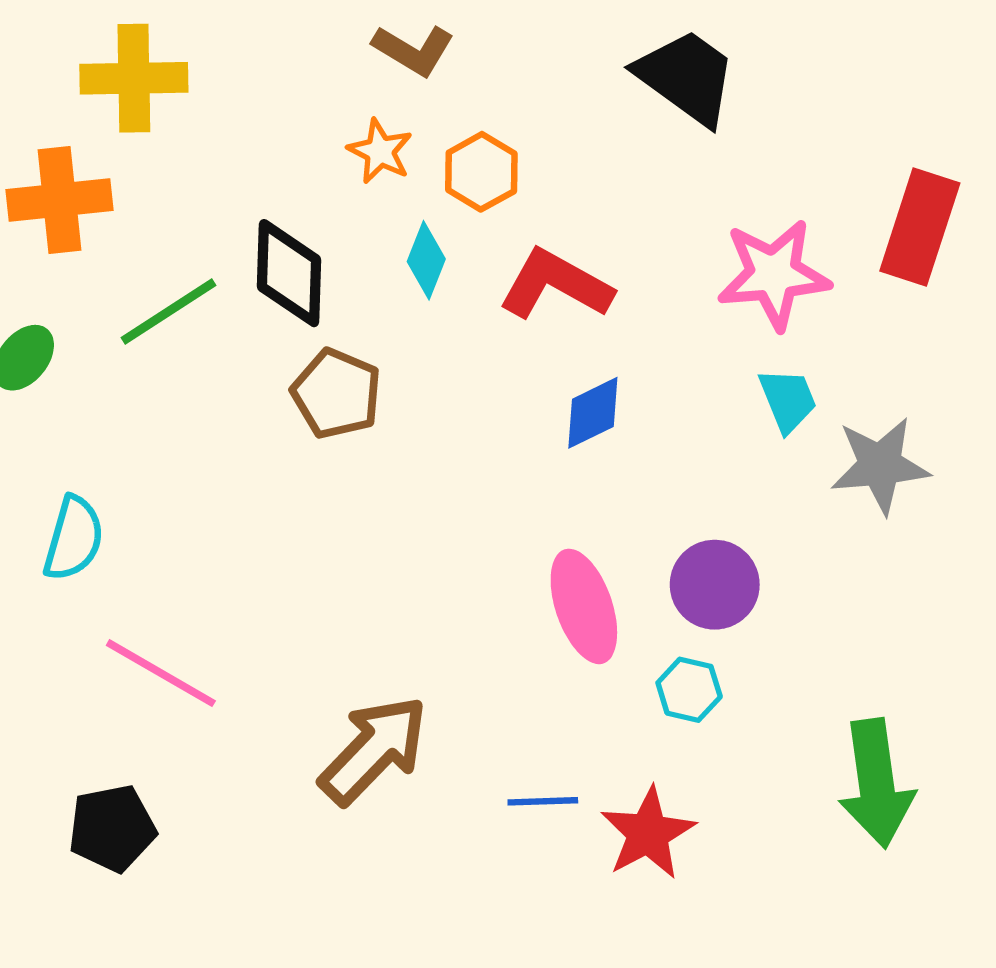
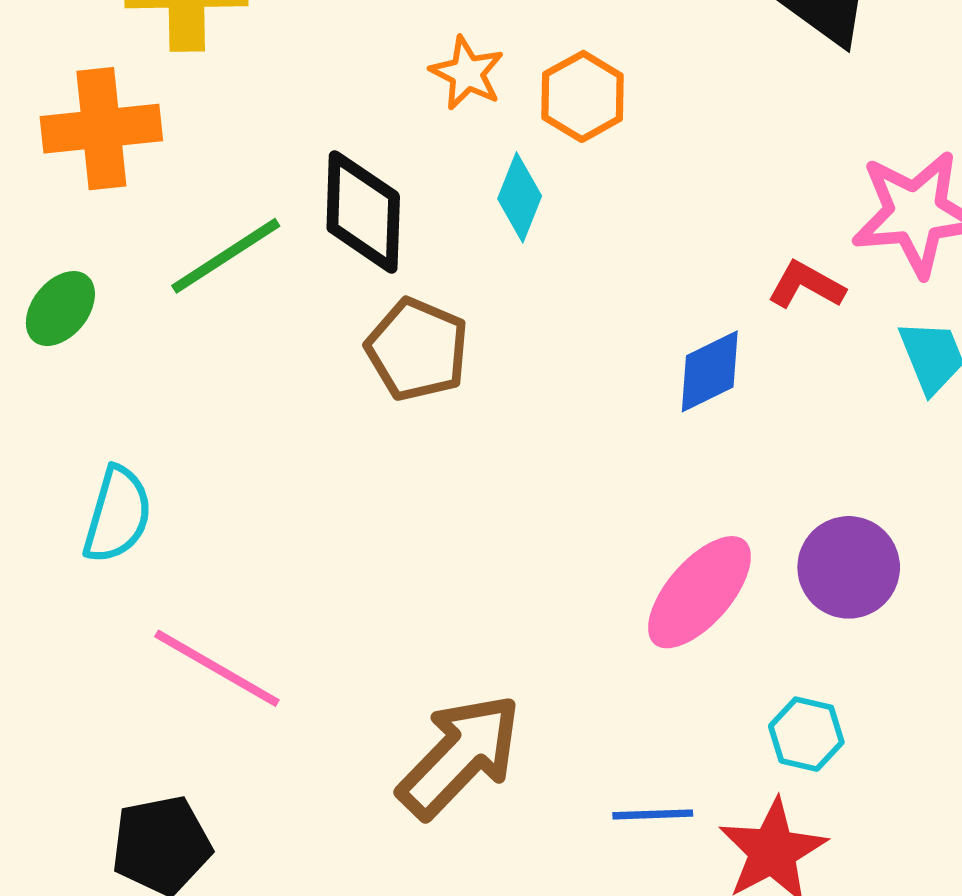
red L-shape: (556, 285) -> (806, 285), moved, size x0.6
pink ellipse: (584, 606) -> (699, 592), turned 60
cyan hexagon: (689, 690) -> (806, 734), moved

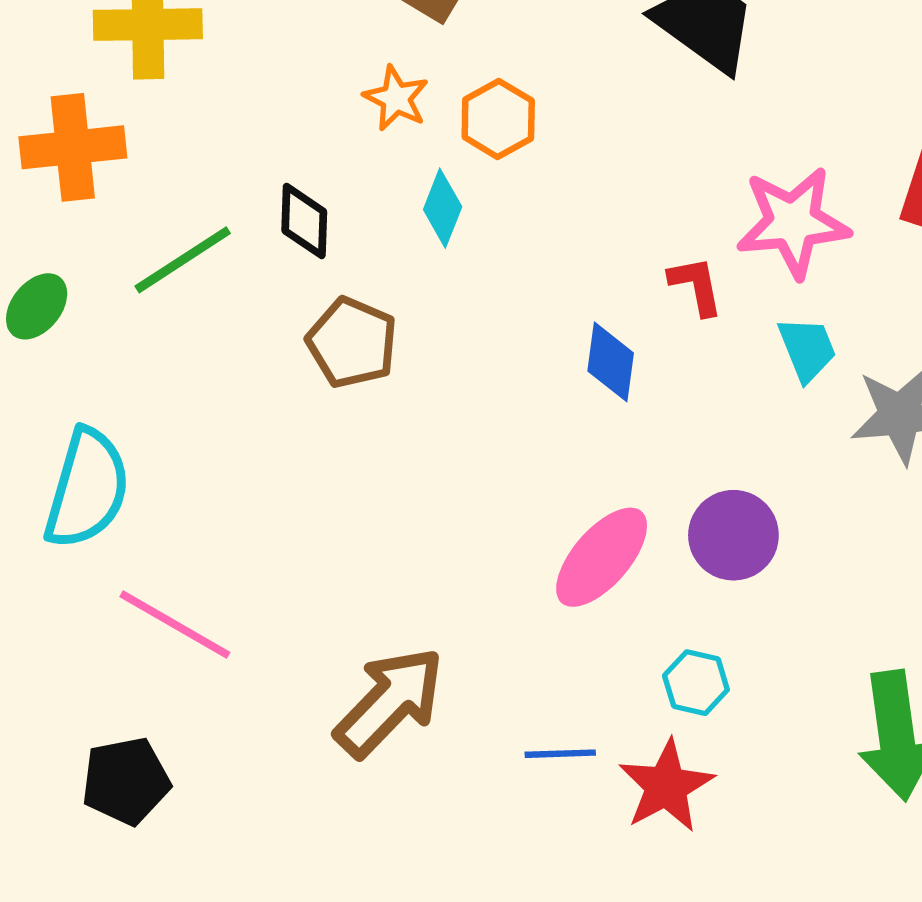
black diamond: (363, 212) -> (304, 221), size x0.7
red L-shape: (806, 285) -> (696, 286), turned 50
blue diamond: (710, 371) -> (611, 362), turned -56
cyan semicircle: (117, 515) -> (87, 489), size x1.4

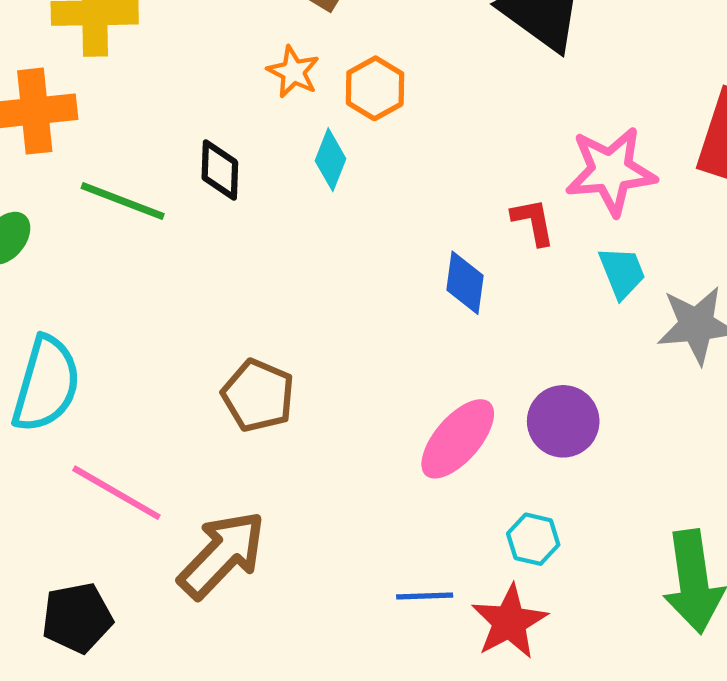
green line: (183, 260) -> (123, 201), turned 54
brown pentagon: (352, 343) -> (258, 395), moved
brown arrow: (390, 702) -> (222, 555), moved

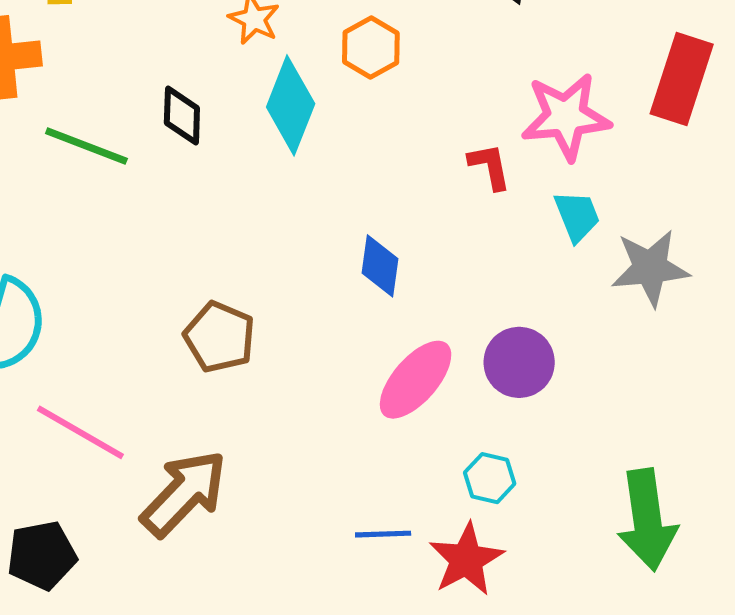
orange hexagon: (375, 88) -> (371, 48), moved
cyan diamond: (331, 160) -> (291, 105), size x1.6
blue diamond: (465, 283) -> (380, 266), moved

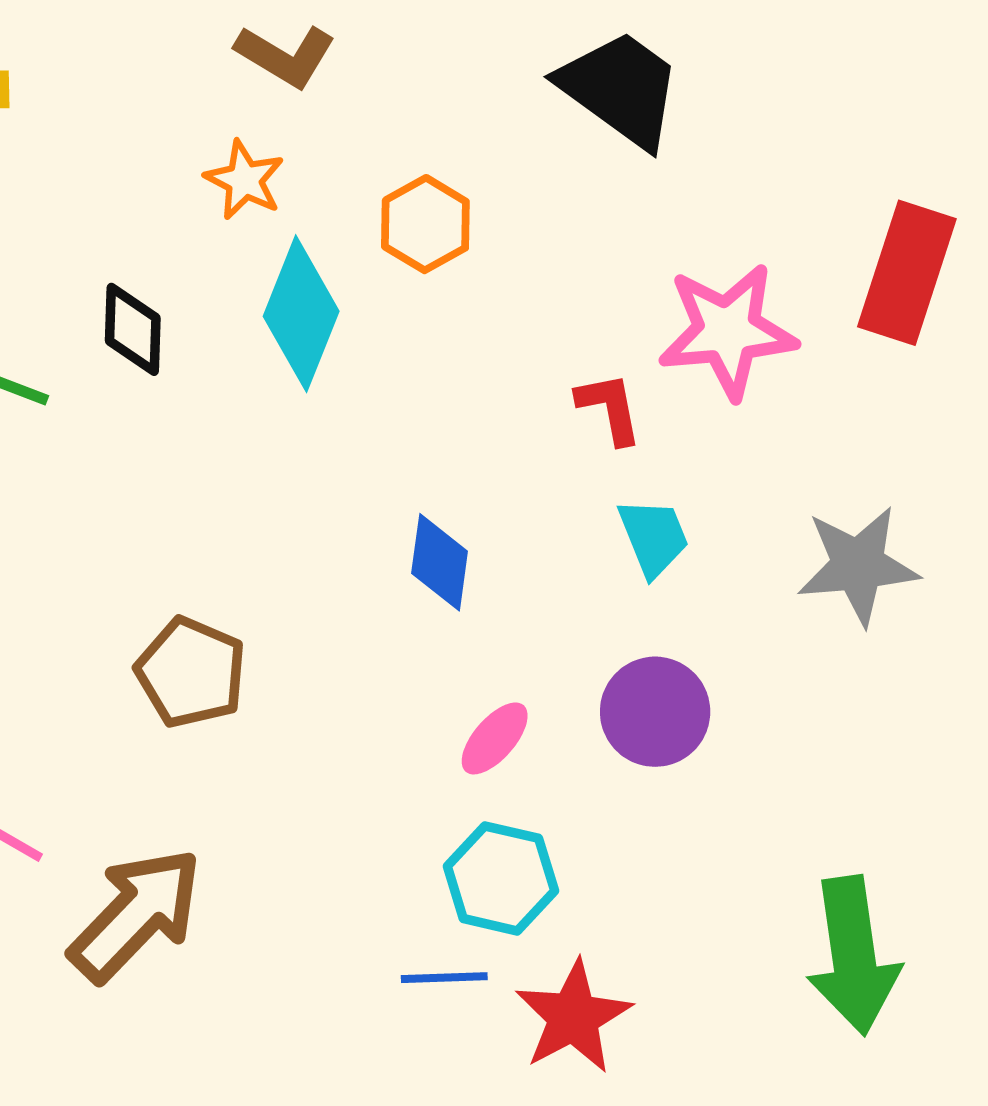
cyan trapezoid: (577, 216) -> (654, 537), moved
pink ellipse: (416, 380) -> (495, 738), size x0.6
cyan hexagon: (490, 478) -> (501, 878), moved, size x1.4

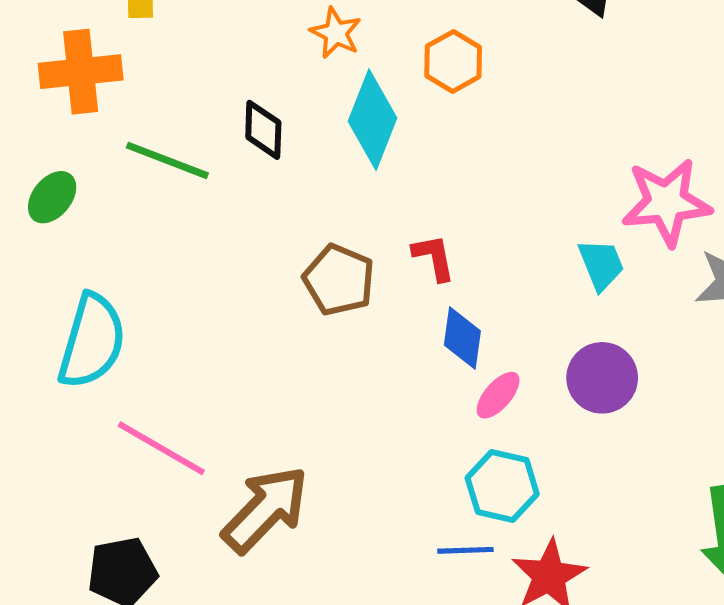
pink star: (727, 331) -> (666, 202), moved
red L-shape: (609, 408) -> (434, 257), moved
blue diamond: (440, 562) -> (462, 338), moved
brown pentagon: (191, 672) -> (339, 280), moved

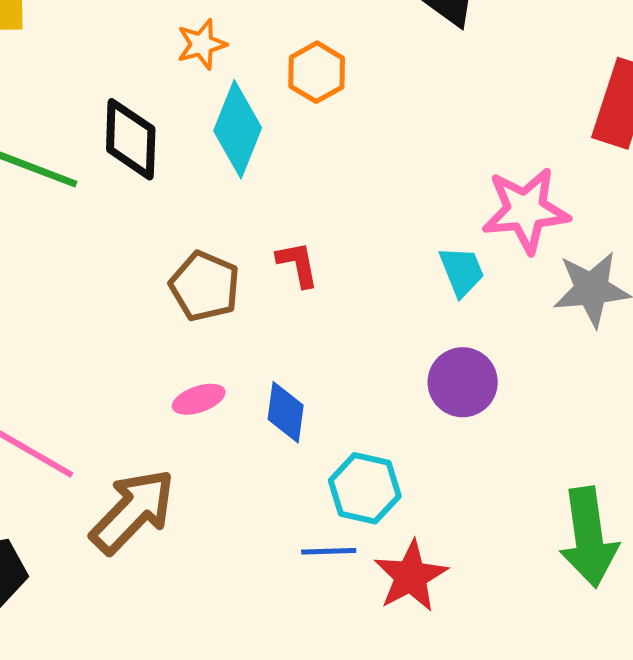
orange star: (336, 33) -> (202, 44), turned 30
black diamond: (263, 130) -> (131, 139), size x1.4
blue diamond: (462, 338) -> (286, 412), moved
pink ellipse: (498, 395) -> (199, 399), moved, turned 30

